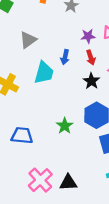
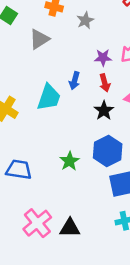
gray triangle: (28, 40) -> (39, 39), moved

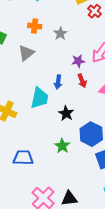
black star: (104, 110) -> (66, 113), moved

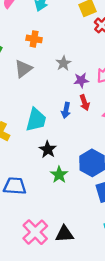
gray star: (60, 34) -> (63, 63), moved
blue arrow: (58, 82) -> (66, 110), moved
black star: (66, 113) -> (48, 149), moved

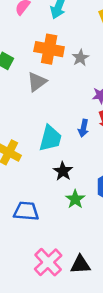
orange cross: (34, 39) -> (49, 49), size x1.6
gray star: (63, 63) -> (80, 58), moved

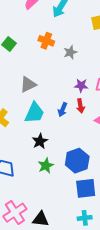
orange cross: (49, 49) -> (46, 41), size x0.7
gray triangle: (37, 82) -> (28, 84), moved

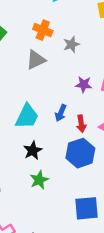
gray triangle: (28, 84) -> (36, 60), moved
red arrow: (80, 106) -> (81, 124), moved
blue hexagon: (77, 161) -> (80, 153), moved

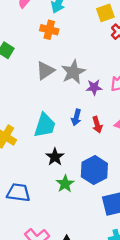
orange cross: (43, 30) -> (49, 30), moved
gray star: (71, 44) -> (73, 72), moved, size x1.5
blue hexagon: (80, 153) -> (94, 170), moved

